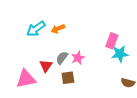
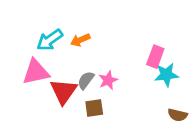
red triangle: (46, 66) -> (64, 91), size x1.5
pink triangle: (26, 79) -> (36, 72), moved

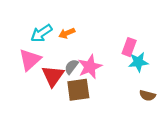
pink triangle: (36, 72) -> (30, 60), turned -30
pink star: (108, 80) -> (90, 67), size x1.5
brown square: (94, 108) -> (78, 90), size x1.5

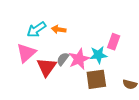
orange arrow: (67, 33) -> (59, 29), turned 32
cyan star: (138, 62) -> (98, 55), moved
brown square: (78, 90) -> (96, 79), moved

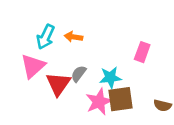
cyan arrow: (36, 29) -> (46, 37), turned -30
cyan star: (98, 55) -> (110, 78), moved
pink star: (79, 59) -> (99, 102), moved

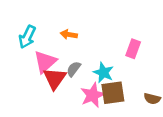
cyan arrow: (46, 37) -> (27, 37), moved
pink triangle: (33, 66) -> (45, 62), moved
cyan star: (110, 78) -> (103, 73), turned 30

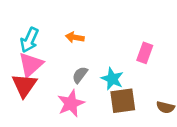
pink triangle: (45, 62) -> (31, 65), moved
red triangle: (55, 78) -> (24, 85), moved
pink star: (93, 95) -> (71, 103), moved

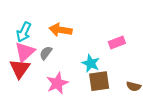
orange arrow: (75, 37) -> (60, 30), size x1.5
pink rectangle: (145, 53) -> (117, 42), turned 49
gray semicircle: (80, 75) -> (46, 53), moved

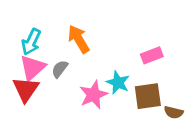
orange arrow: (60, 30) -> (79, 39), turned 50
brown square: (99, 81) -> (148, 96), moved
pink star: (57, 83) -> (94, 95), moved

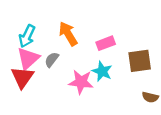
pink rectangle: (152, 55) -> (106, 43), moved
pink star: (94, 95) -> (81, 82), turned 30
brown square: (148, 96) -> (140, 61), moved

